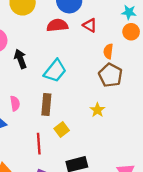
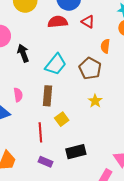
brown pentagon: (110, 75) -> (90, 68), moved

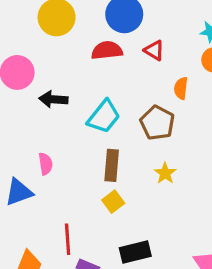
black arrow: (23, 53) -> (53, 99), turned -66
brown rectangle: (47, 96) -> (112, 165), moved
red line: (40, 132) -> (68, 239), moved

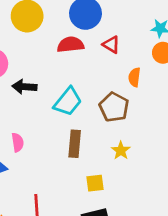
yellow square: (113, 202) -> (95, 183), moved, turned 30

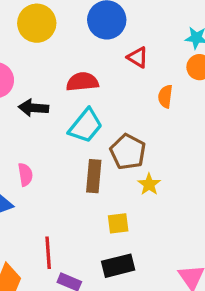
red semicircle: (71, 45) -> (82, 82), moved
brown pentagon: (114, 107) -> (128, 152), moved

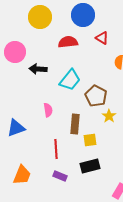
red semicircle: (82, 82) -> (68, 42), moved
pink semicircle: (25, 175) -> (48, 110), moved
brown rectangle: (94, 176) -> (75, 124), moved
red line: (48, 253) -> (56, 149), moved

